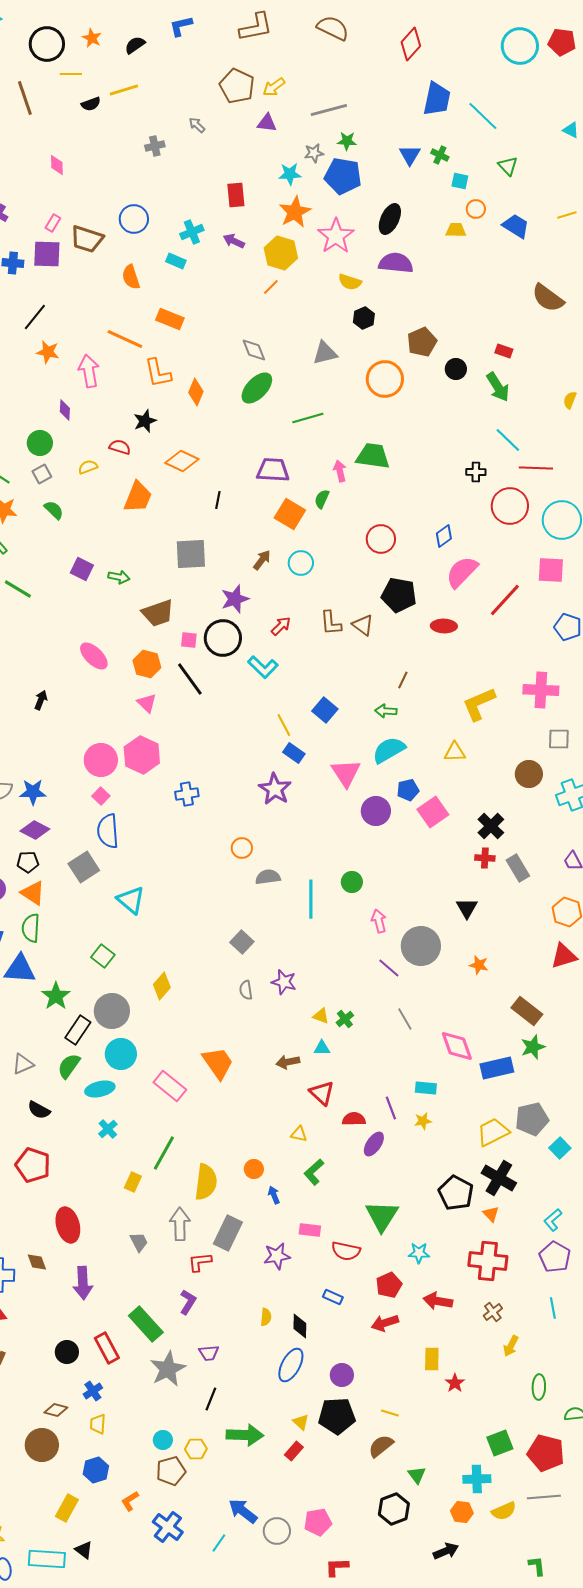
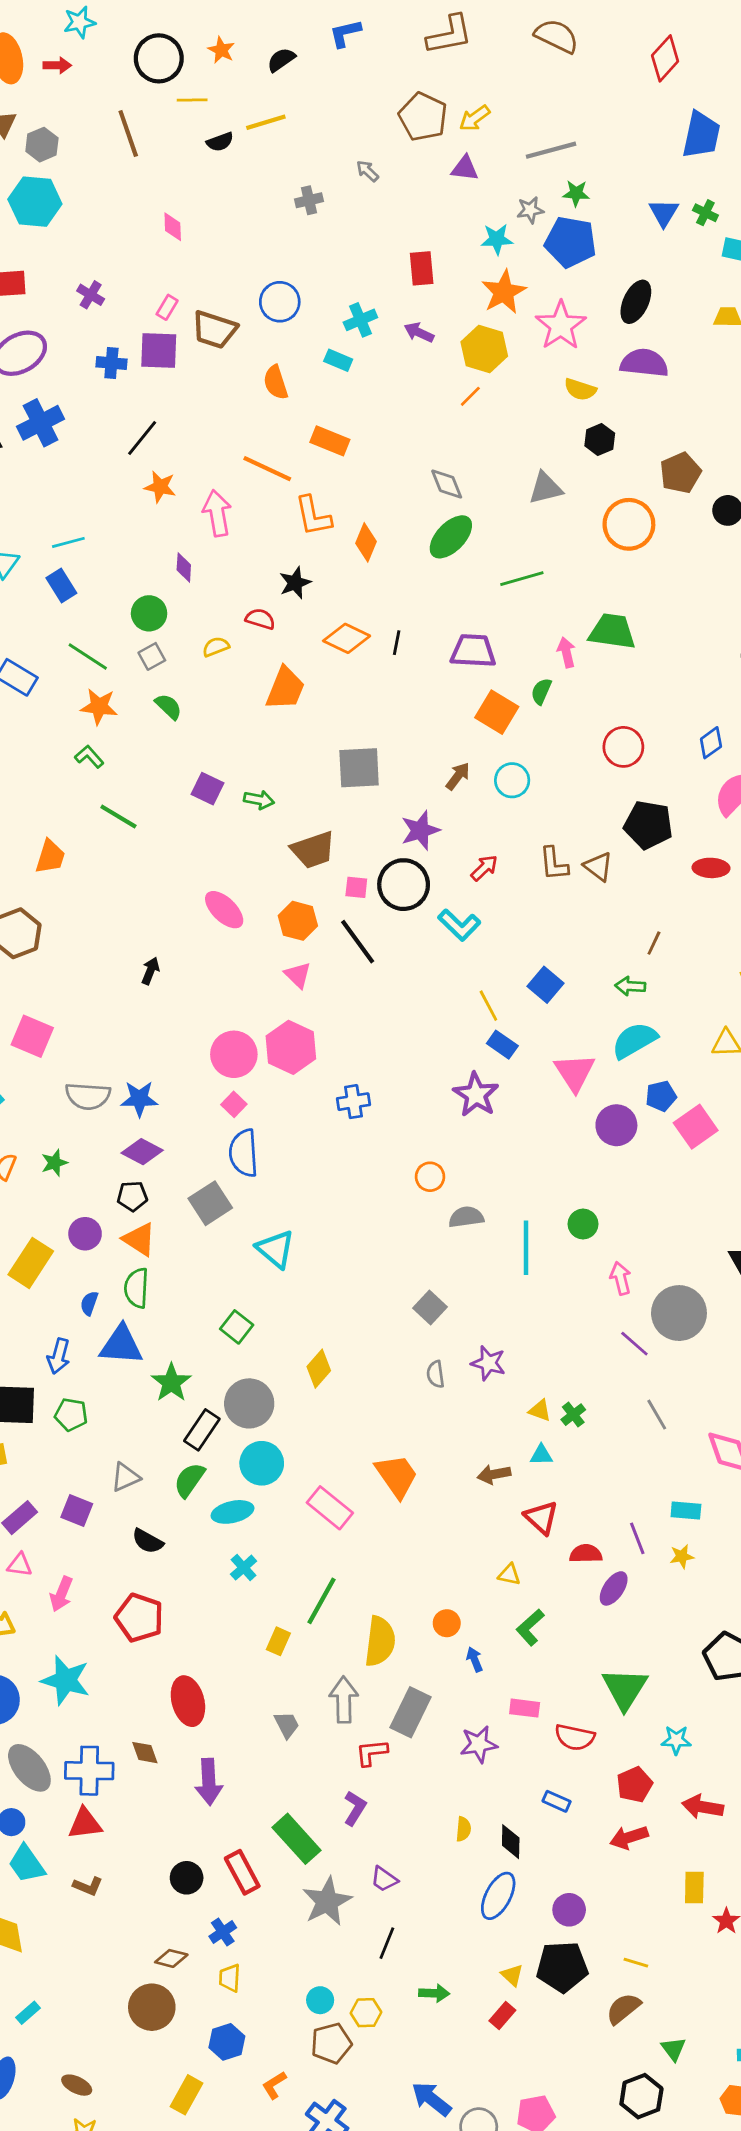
black line: (218, 500) -> (397, 643), moved
purple trapezoid: (209, 1353) -> (384, 1879), turned 40
green arrow: (245, 1435) -> (434, 1993), size x0.6

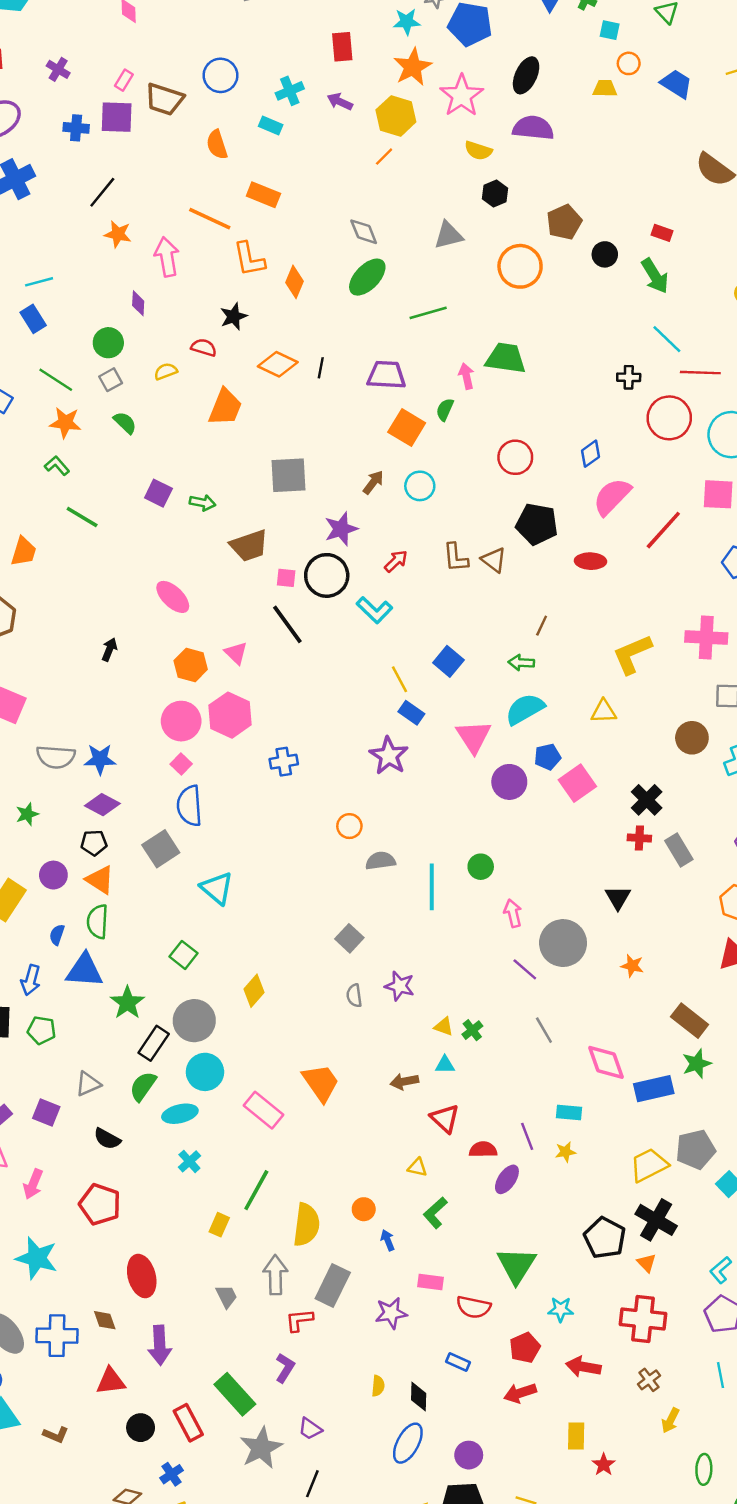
orange hexagon: (298, 921) -> (191, 665), moved
red triangle: (85, 1824) -> (111, 1381), moved

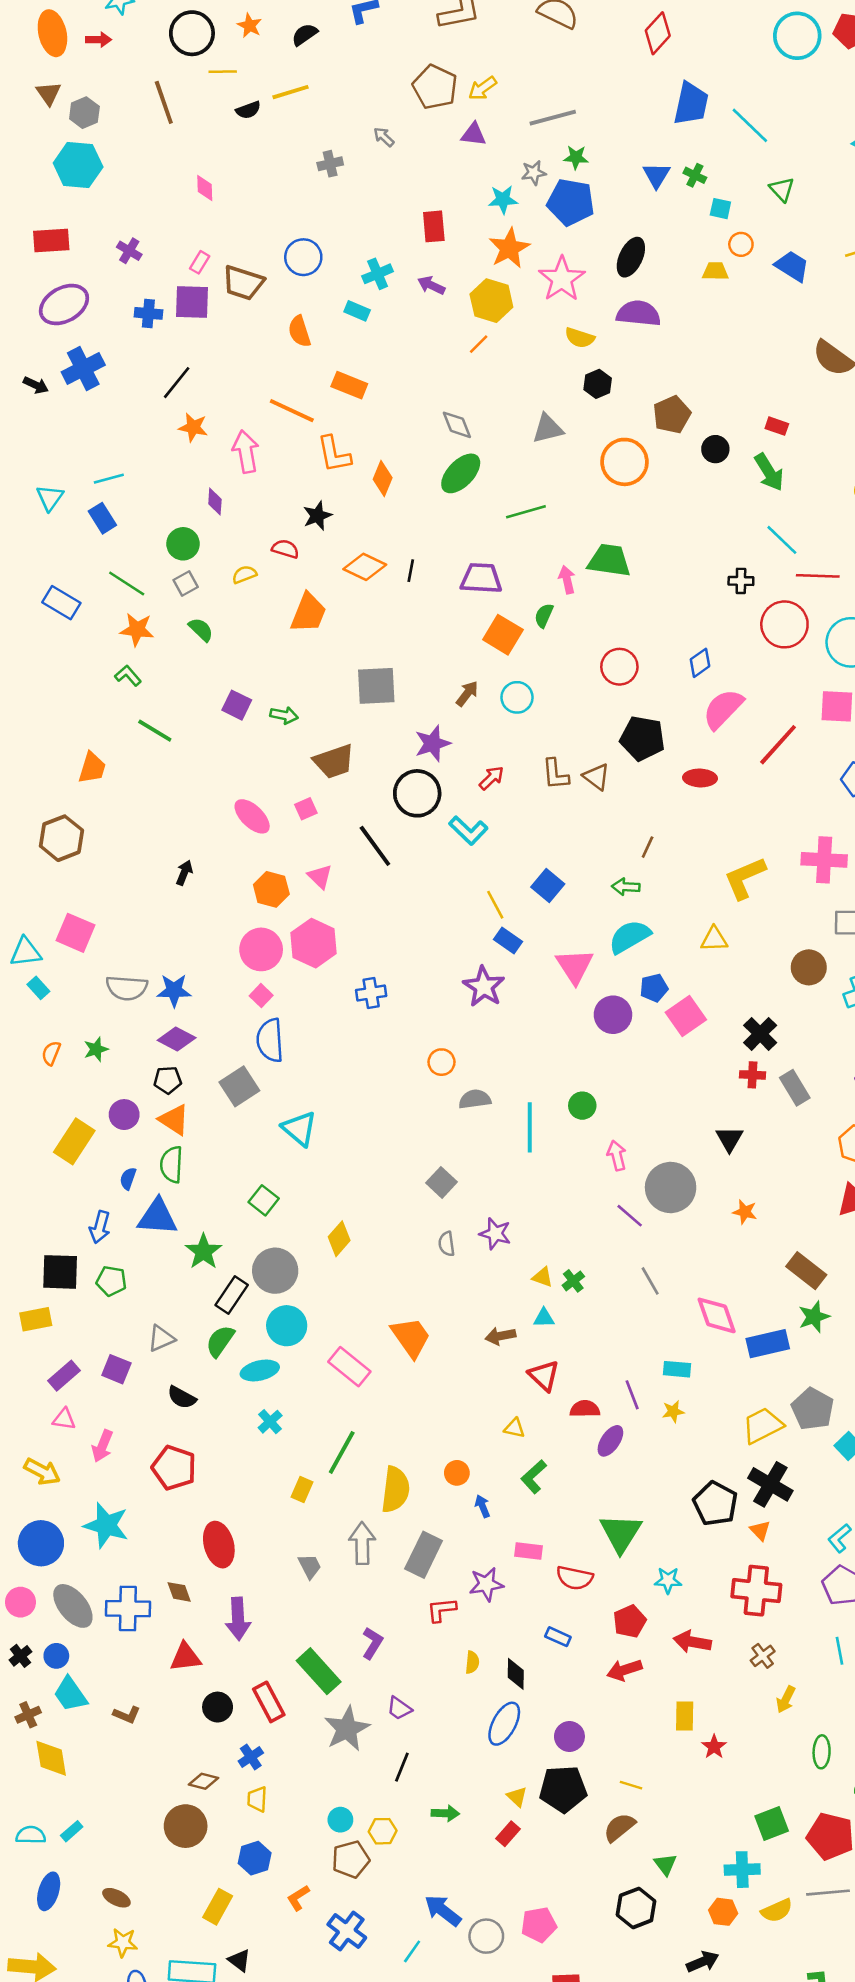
pink square: (286, 578) -> (306, 809), moved, turned -30
gray pentagon: (696, 1150) -> (813, 1409), turned -30
red L-shape: (299, 1320) -> (441, 1610), moved

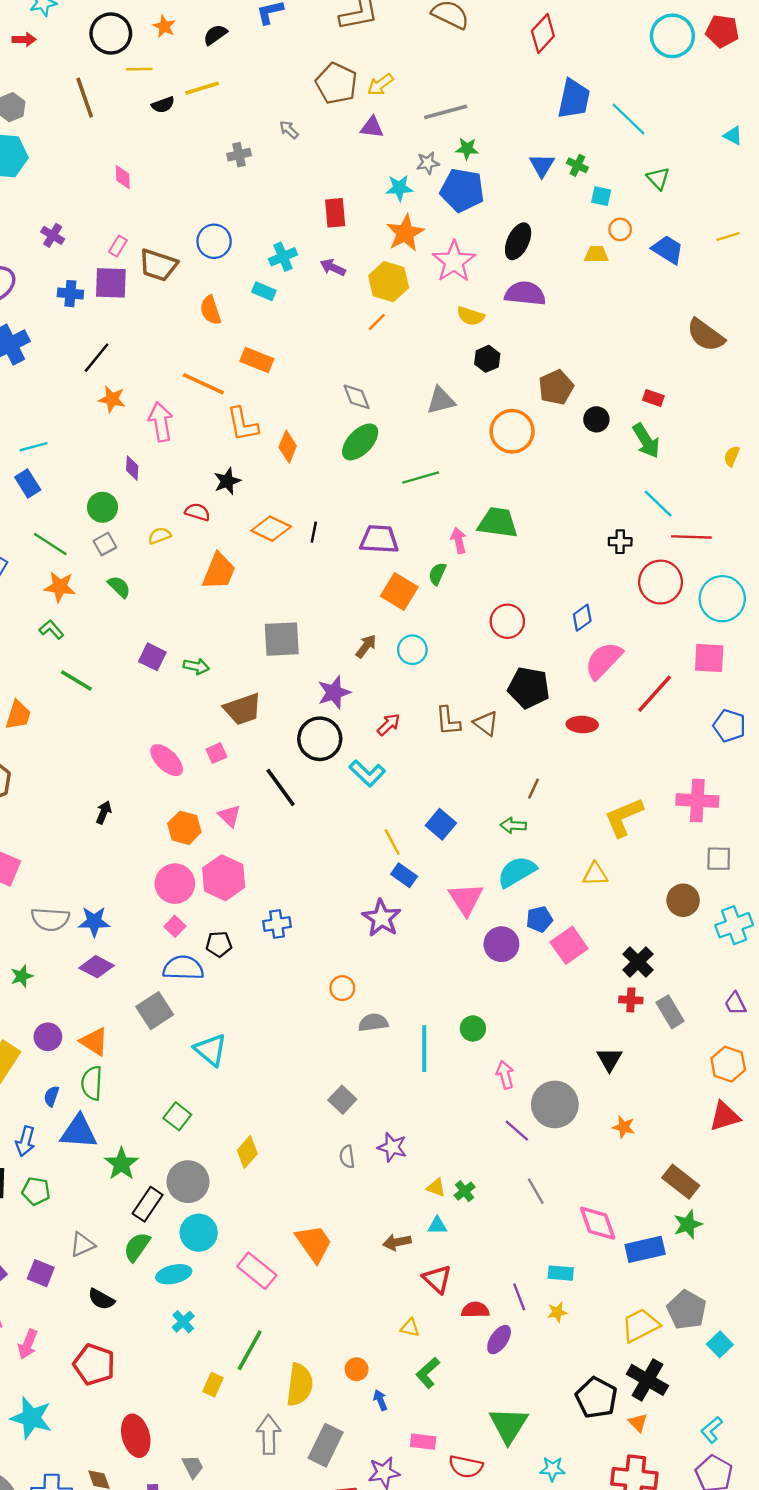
blue semicircle: (270, 1040) -> (183, 968), turned 96
black pentagon: (168, 1080) -> (219, 944), moved
gray trapezoid: (310, 1566) -> (193, 1467), moved

